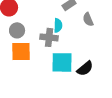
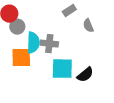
cyan semicircle: (58, 25) -> (33, 43), moved, size x1.5
gray circle: (17, 30) -> (17, 27), moved

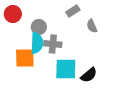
gray circle: (17, 27) -> (39, 27), moved

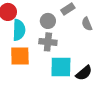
gray circle: (39, 27) -> (48, 21), moved
cyan semicircle: (37, 43) -> (19, 30), moved

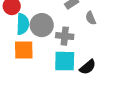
gray circle: (48, 21) -> (42, 25), moved, size x1.5
gray cross: (48, 42) -> (65, 36), moved

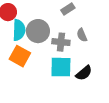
gray semicircle: (91, 18) -> (82, 35), moved
orange square: (24, 50) -> (20, 56), turned 30

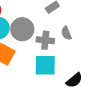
black semicircle: (84, 73) -> (74, 80), moved

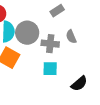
cyan square: (45, 65) -> (50, 69), size x0.7

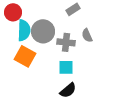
black semicircle: (79, 84) -> (68, 90), moved

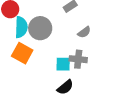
gray semicircle: (87, 35) -> (84, 32), turned -104
gray cross: (66, 42) -> (78, 59), moved

